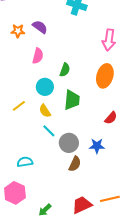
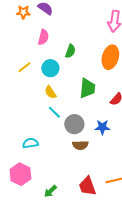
green trapezoid: (72, 100) -> (87, 88), moved
yellow line: (19, 106) -> (24, 67), moved
brown semicircle: (75, 164) -> (80, 145), turned 63
red trapezoid: (82, 205) -> (87, 186), turned -85

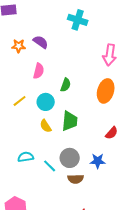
green trapezoid: (87, 88) -> (70, 121), moved
cyan line: (54, 112) -> (50, 166), moved
cyan semicircle: (30, 143) -> (26, 157), moved

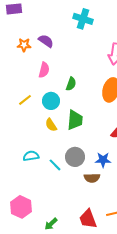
brown semicircle: (76, 179) -> (92, 178), moved

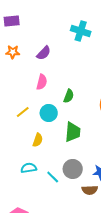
purple semicircle: (46, 41) -> (44, 53), turned 98
orange star: (24, 45) -> (13, 52), moved
yellow semicircle: (51, 125) -> (38, 140), moved, turned -128

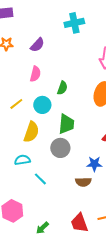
cyan cross: (81, 31) -> (74, 23), turned -30
yellow semicircle: (38, 140) -> (31, 132), size x1.5
gray circle: (73, 169) -> (60, 148), moved
cyan line: (53, 177) -> (40, 179), moved

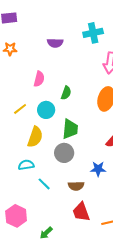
cyan cross: (74, 23) -> (93, 33), moved
purple semicircle: (37, 45) -> (55, 43), moved, turned 49
brown semicircle: (83, 182) -> (76, 186), moved
red trapezoid: (79, 223) -> (81, 212), moved

